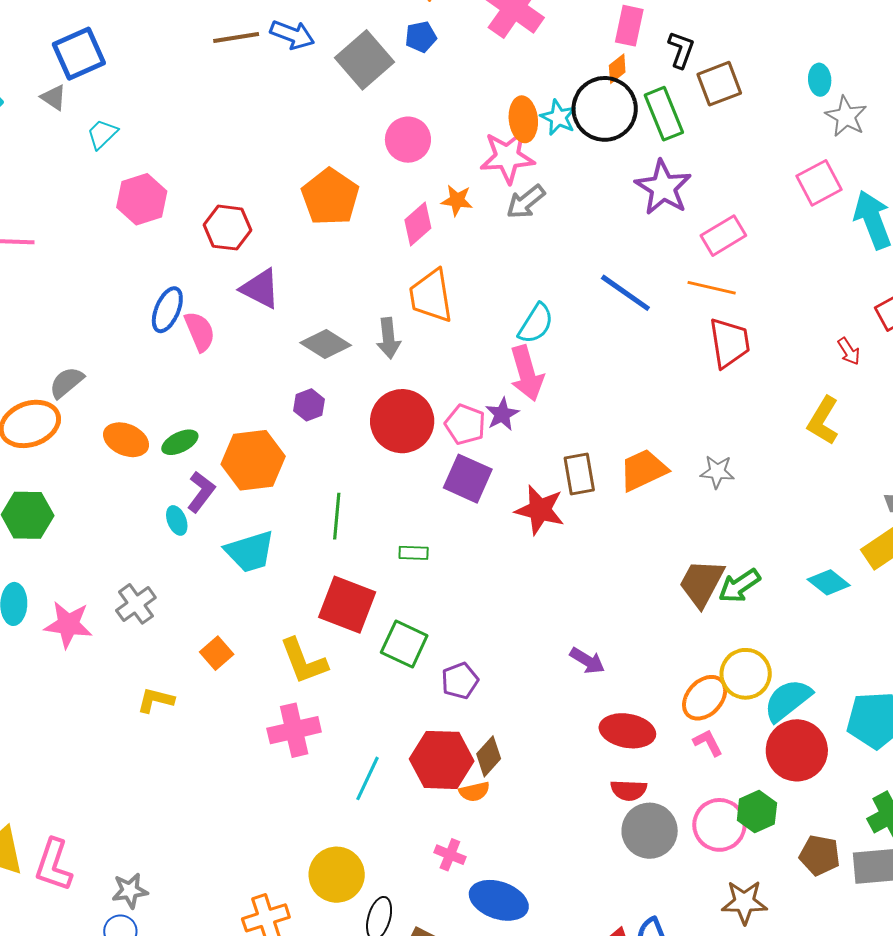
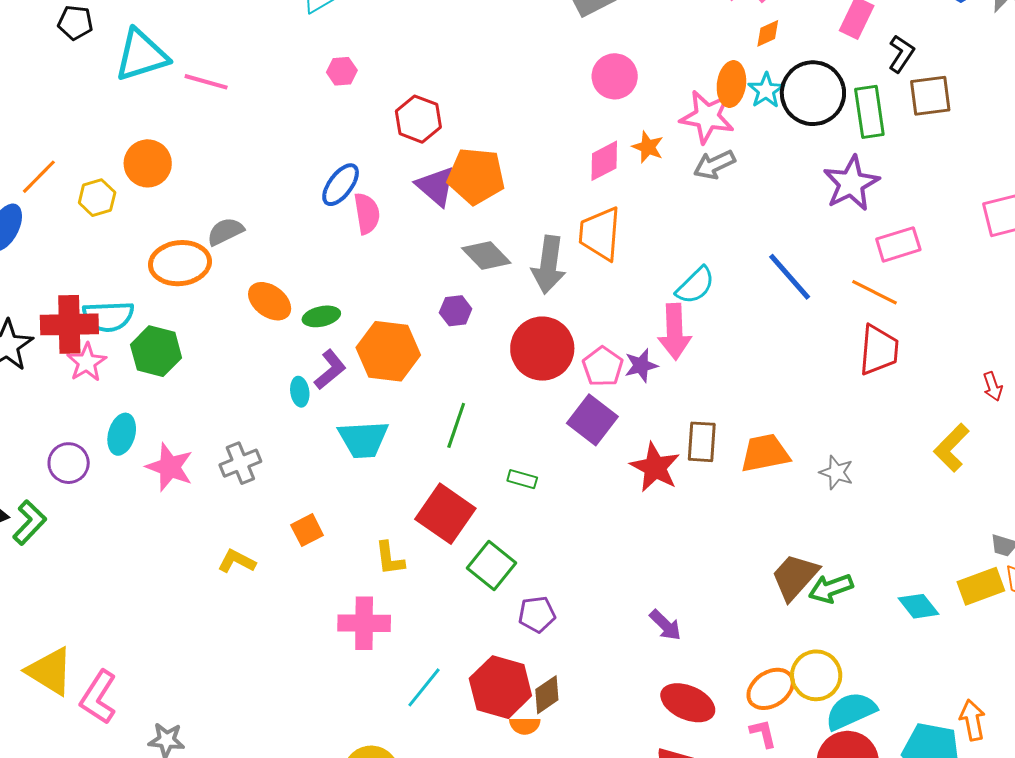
orange diamond: (617, 69) -> (768, 33), moved
orange pentagon: (330, 197) -> (476, 176), moved, turned 30
pink hexagon: (142, 199) -> (342, 71), size x0.6
gray arrow: (388, 338) -> (549, 265), size x1.4
yellow L-shape: (304, 661) -> (390, 558), size x0.7

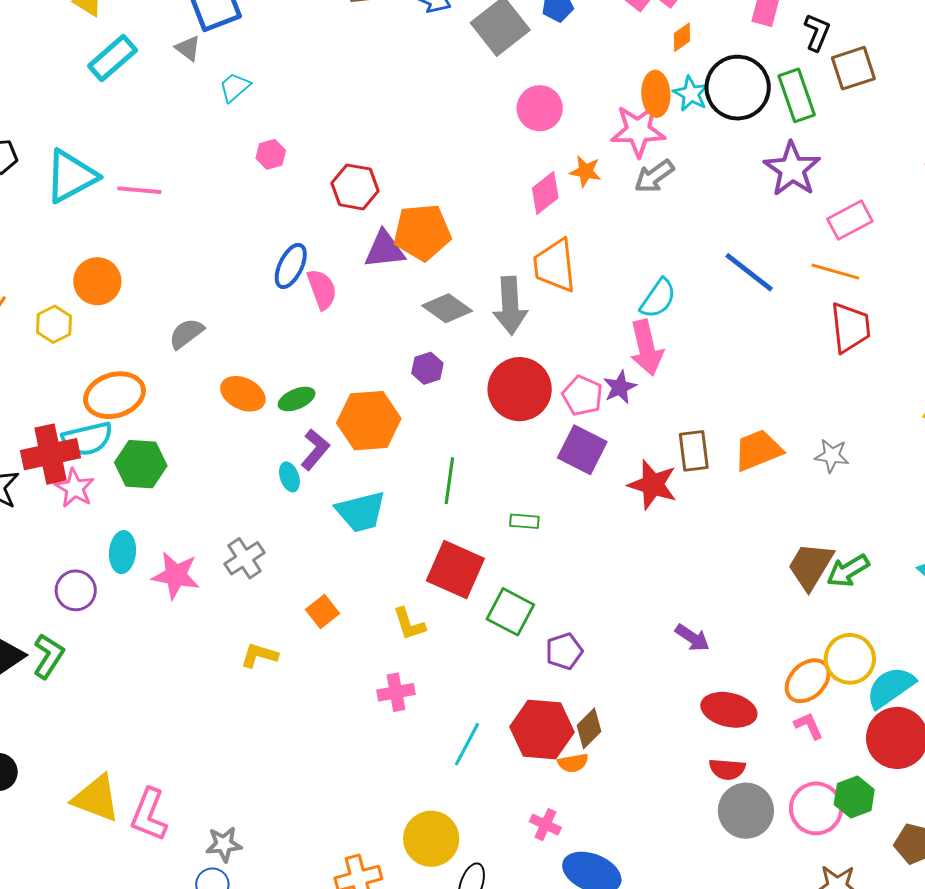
purple triangle: (436, 186) -> (385, 250), turned -36
orange ellipse: (180, 263) -> (115, 395), moved
pink cross: (364, 623) -> (396, 692), size x0.7

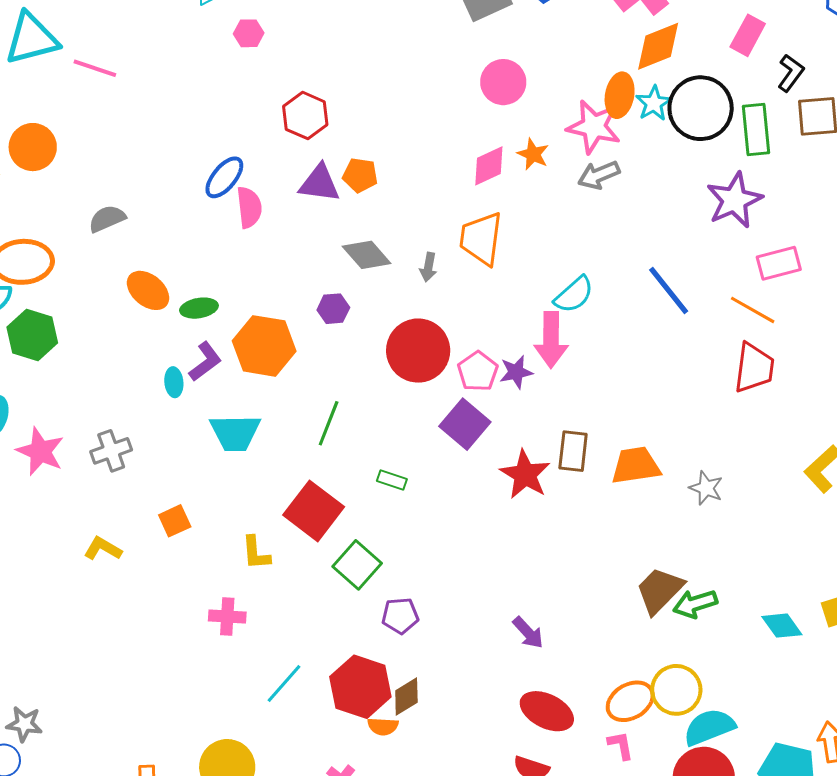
orange diamond: (682, 37) -> (658, 46), size x1.8
pink hexagon: (271, 154) -> (249, 33), moved
orange pentagon: (422, 232) -> (360, 175), size x0.6
gray arrow: (510, 306) -> (428, 267), size x0.5

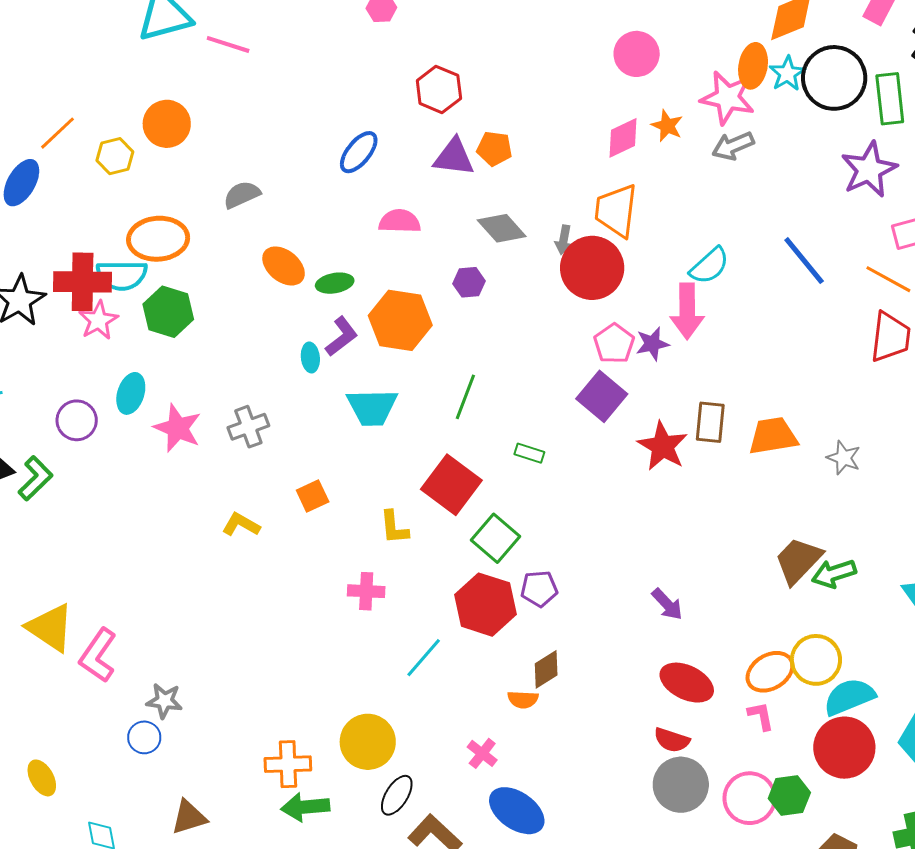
pink semicircle: (249, 207) -> (400, 221), moved, turned -81
red circle: (418, 351) -> (592, 268), moved
red hexagon: (360, 687) -> (485, 605), moved

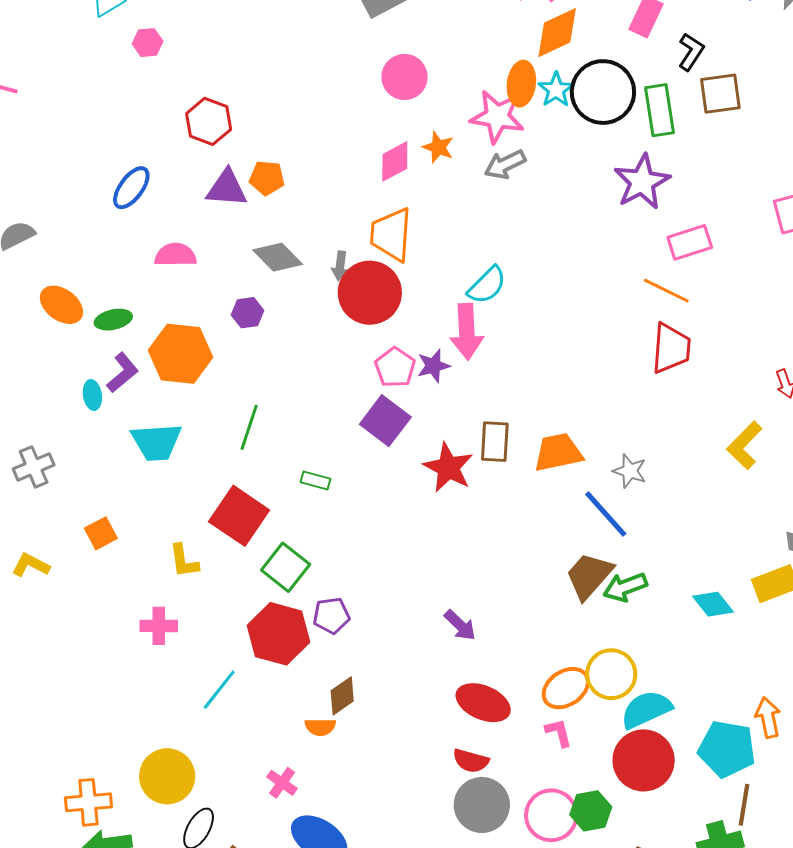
blue line: (804, 261) -> (606, 514), moved

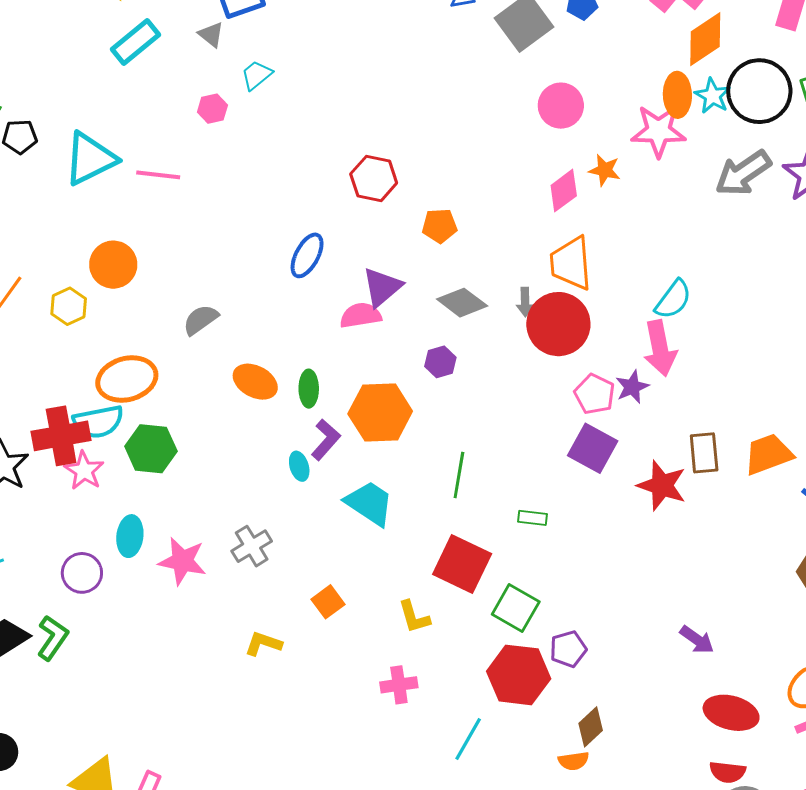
pink hexagon: (148, 43) -> (212, 109), moved
gray arrow: (505, 164) -> (743, 173), moved, size x1.4
purple triangle: (227, 188) -> (382, 287), moved, turned -36
green ellipse: (113, 320) -> (309, 389), turned -69
cyan trapezoid: (156, 442) -> (369, 503), turned -134

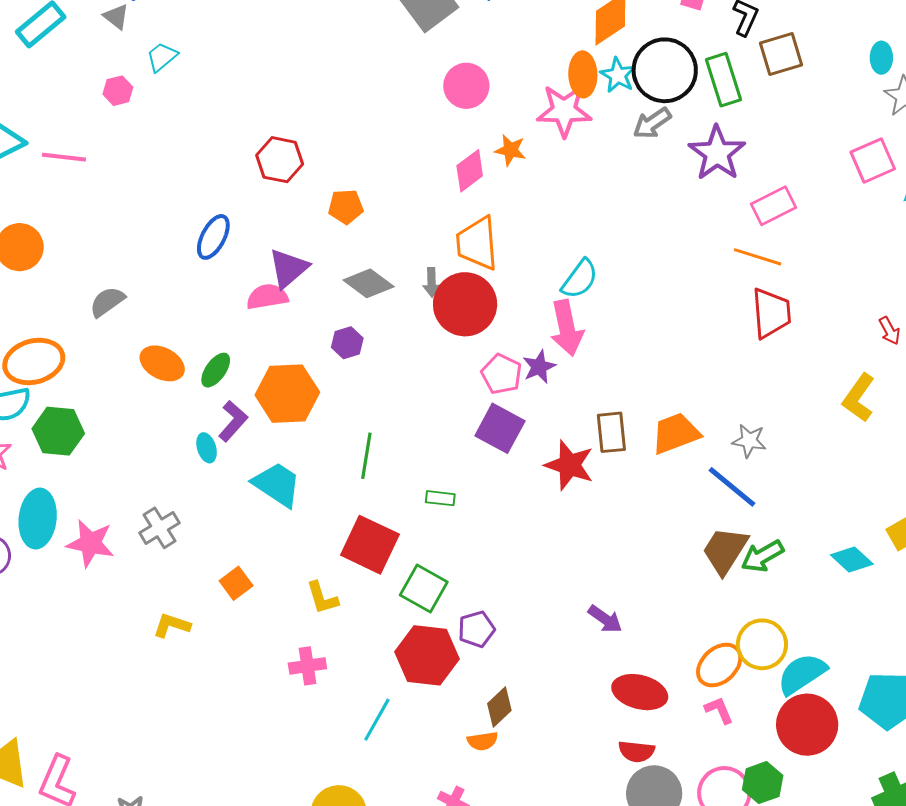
gray arrow: (743, 173) -> (652, 123), moved, size x0.7
green ellipse: (309, 389) -> (216, 370), turned 36
cyan ellipse: (130, 536) -> (38, 519), size x1.4

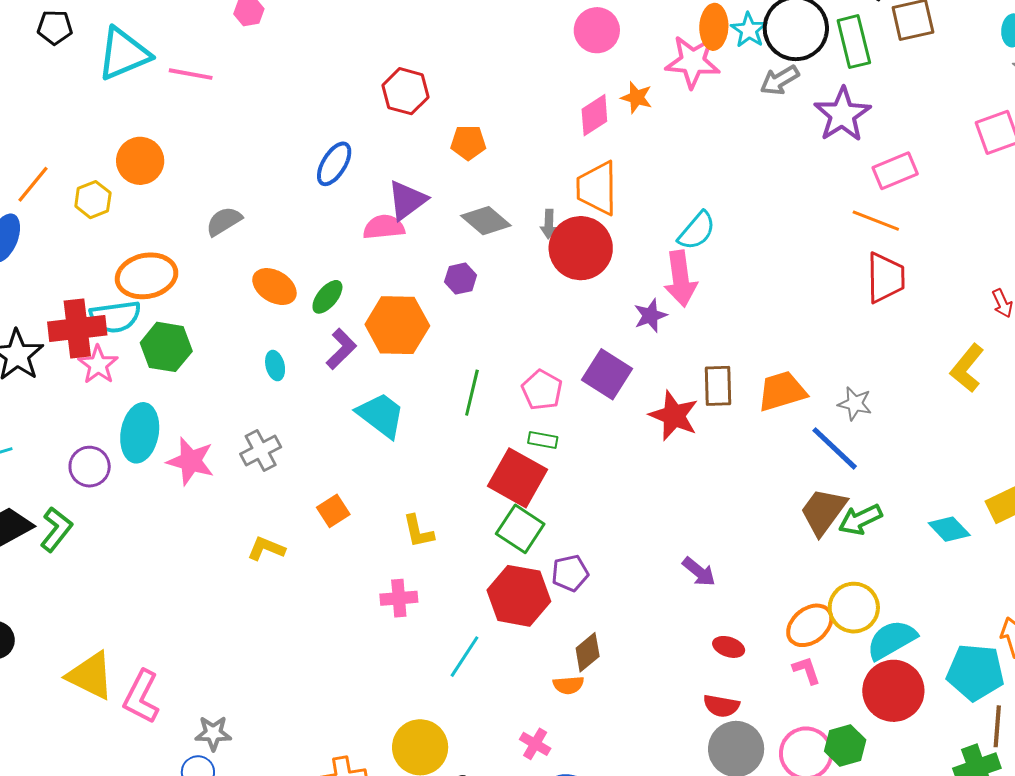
pink pentagon: (502, 374) -> (542, 390), moved
cyan ellipse: (207, 448) -> (275, 366), moved
red square: (370, 545) -> (517, 478), moved
red ellipse: (640, 692) -> (729, 647), size x0.6

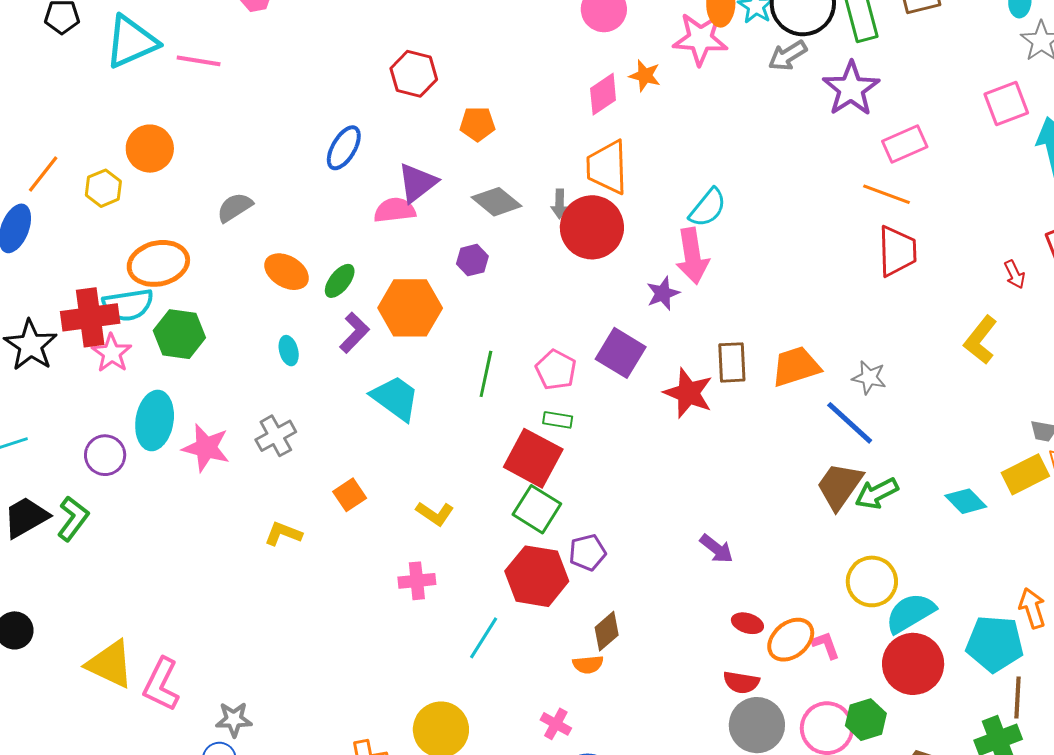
yellow L-shape: (418, 531) -> (435, 514), turned -42
orange ellipse: (810, 625) -> (791, 640), moved

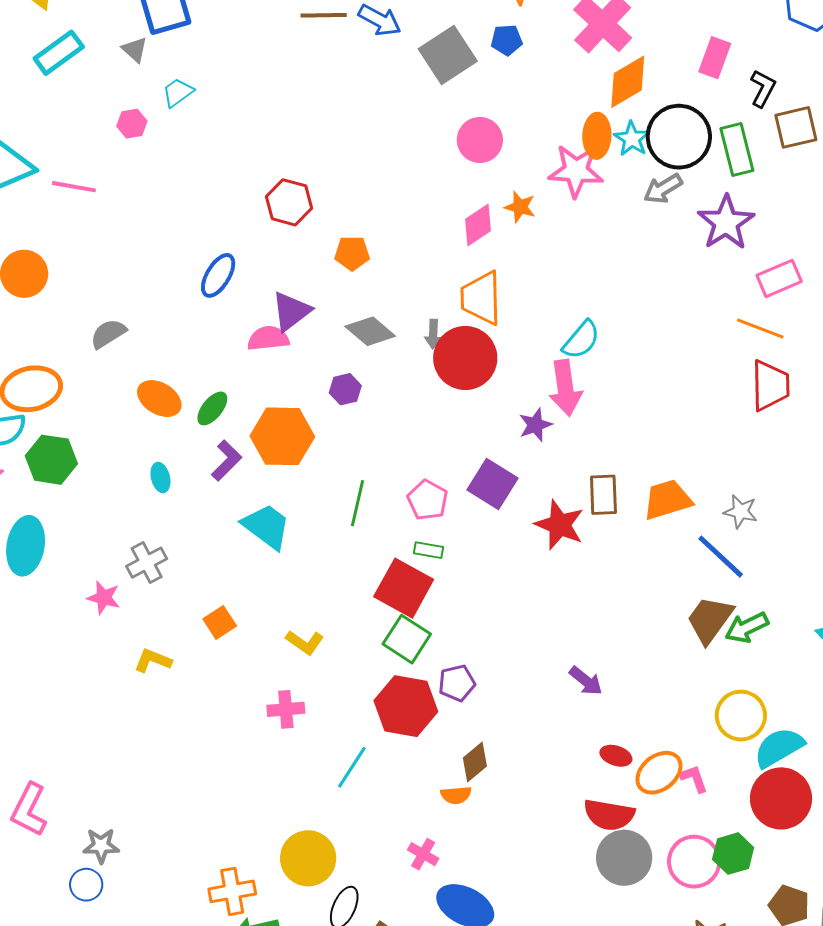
pink star: (206, 448) -> (104, 598), moved, size x0.7
red semicircle: (741, 682) -> (609, 815), size x1.4

